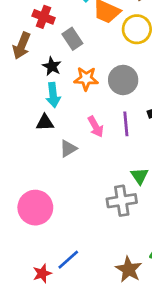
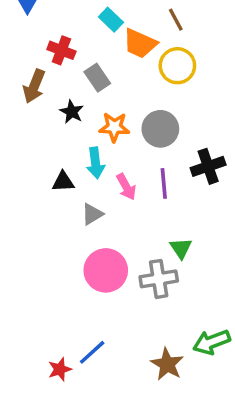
cyan arrow: (53, 95) -> (96, 163), moved
pink circle: (35, 208) -> (106, 270), moved

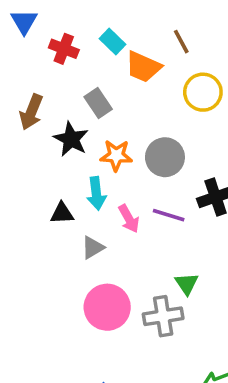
red cross: (61, 50) -> (64, 49), moved
yellow circle: (177, 66) -> (203, 92), moved
black star: (72, 112) -> (71, 139), size x1.4
purple line: (164, 183) -> (169, 215), turned -68

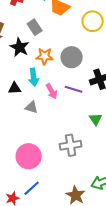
gray triangle: (93, 248) -> (32, 107), turned 48
green triangle: (187, 284) -> (96, 119), moved
pink circle: (107, 307) -> (29, 156), moved

